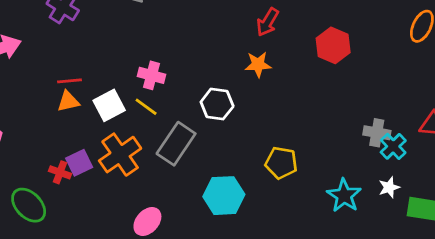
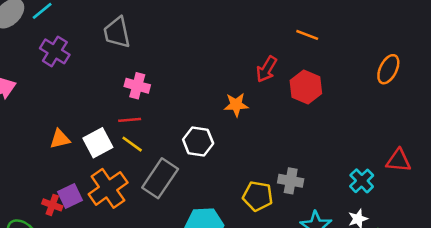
red arrow: (268, 22) -> (267, 69), moved
pink cross: (152, 75) -> (137, 86), moved
red line: (70, 81) -> (130, 120), moved
gray cross: (377, 133) -> (291, 181), moved

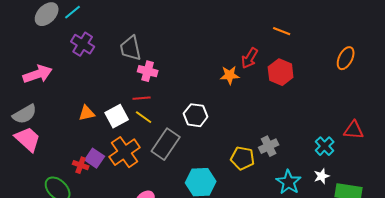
gray trapezoid: (117, 32) -> (131, 48), moved
orange star: (236, 105) -> (230, 75), moved
gray cross: (291, 181) -> (269, 146), turned -36
purple square: (70, 196) -> (95, 158), turned -30

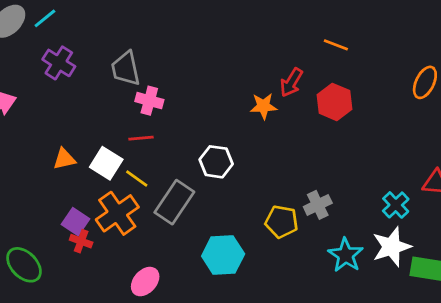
white square: (117, 116) -> (106, 163), turned -30
yellow line: (144, 117) -> (137, 178), moved
red cross: (81, 165) -> (81, 241), moved
white star: (322, 176) -> (392, 247), size x1.8

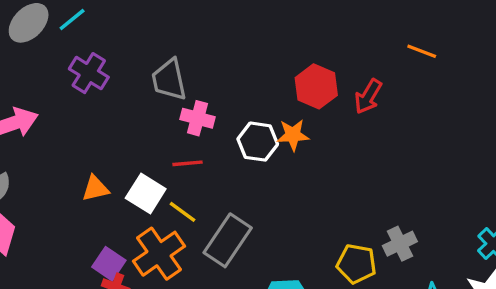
red hexagon: (334, 102) -> (316, 86), moved
orange star: (263, 106) -> (293, 135), moved
white hexagon: (216, 162) -> (258, 142), moved

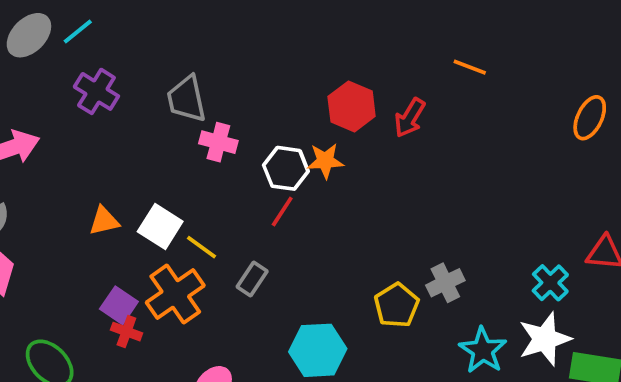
red line: (187, 163) -> (282, 211), moved, turned -52
gray rectangle: (228, 240) -> (252, 279), size x0.6
yellow pentagon: (356, 264) -> (397, 305), turned 30

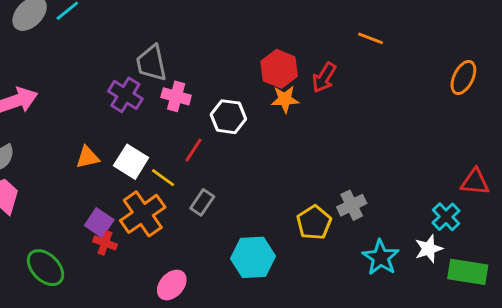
purple cross: (96, 91) -> (125, 95), moved
orange star: (325, 161) -> (285, 99), moved
red line: (282, 211) -> (194, 150), moved
cyan cross: (550, 283) -> (446, 217), moved
white star: (545, 339) -> (429, 249), size x0.7

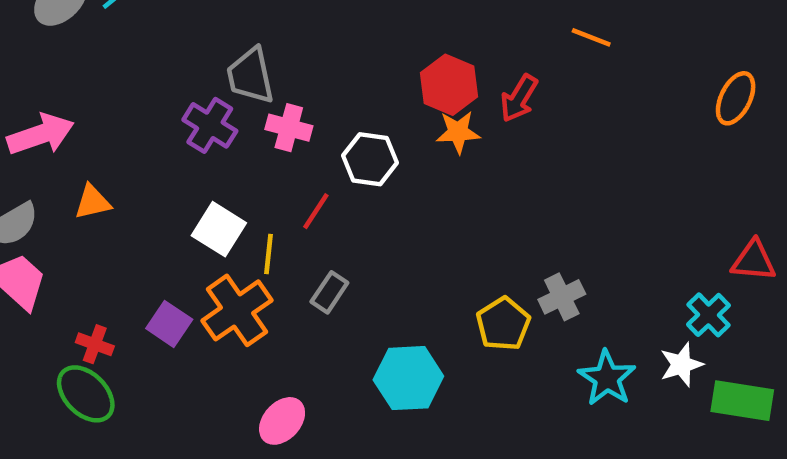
orange triangle: (88, 157) -> (93, 202), moved
yellow line: (163, 178) -> (269, 254), turned 60
red cross: (105, 243) -> (95, 344), moved

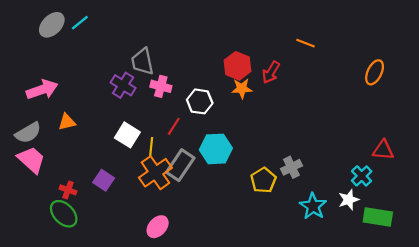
gray rectangle: (329, 292) -> (180, 165), size x1.6
orange cross: (237, 310) -> (155, 173), moved
cyan hexagon: (408, 378) -> (216, 149), moved

